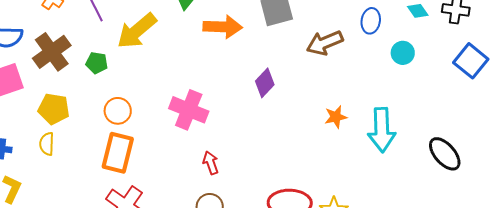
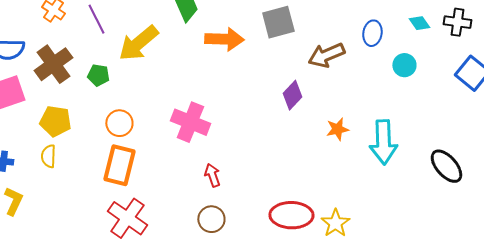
purple diamond: (265, 83) -> (292, 95), moved

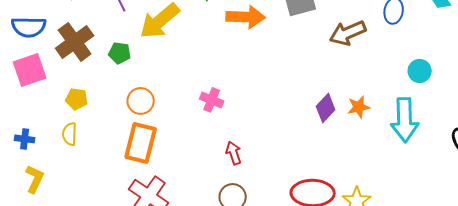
cyan circle: (404, 65) -> (420, 71), moved
purple diamond: (292, 95) -> (326, 108), moved
yellow pentagon: (55, 121) -> (77, 99), size x0.7
pink cross: (190, 122) -> (212, 100), size x0.6

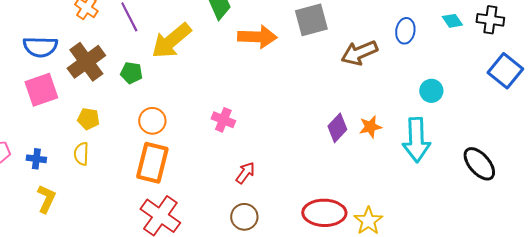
red arrow: (234, 153) -> (245, 173), turned 55

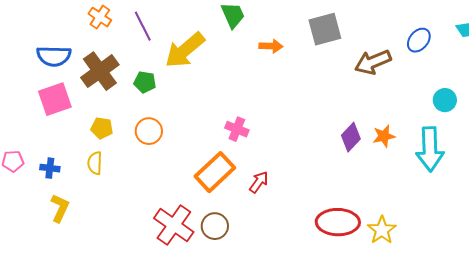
blue ellipse: (405, 31) -> (419, 40), turned 30
orange arrow: (257, 37) -> (271, 46), size x0.6
orange circle: (152, 121) -> (149, 131), moved
orange rectangle: (152, 163) -> (215, 172), moved, turned 33
brown circle: (244, 217) -> (215, 226), moved

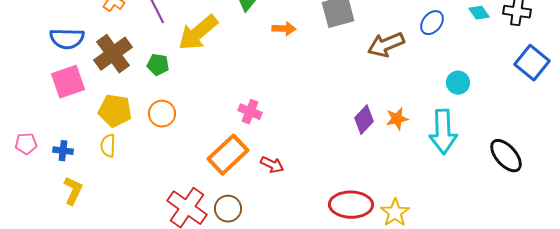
yellow pentagon: (102, 128) -> (115, 111), size x1.5
red arrow: (259, 182) -> (272, 165), turned 80

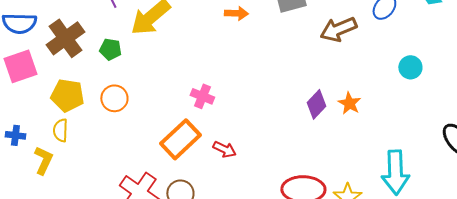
orange star: (397, 119) -> (349, 103), turned -30
cyan arrow: (443, 132) -> (395, 172), moved
yellow L-shape: (73, 191) -> (43, 160), moved

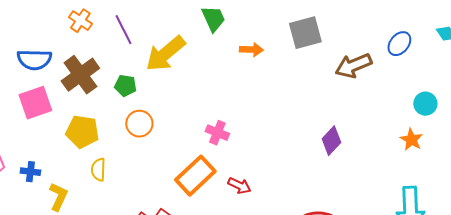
orange circle: (114, 98) -> (139, 124), moved
orange star: (349, 103) -> (411, 140), moved
yellow semicircle: (60, 130) -> (98, 170), moved

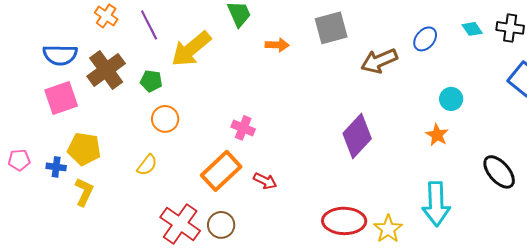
yellow pentagon: (82, 132) -> (84, 149), moved
purple diamond: (331, 141) -> (357, 136), size x1.5
yellow semicircle: (98, 170) -> (147, 165), moved, turned -145

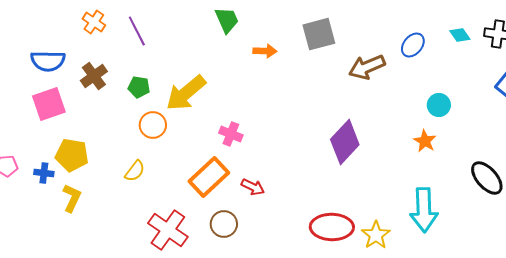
yellow arrow: (191, 49) -> (186, 93), moved
brown cross: (106, 70) -> (94, 76), size x0.7
brown circle: (221, 225) -> (224, 224), moved

